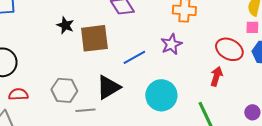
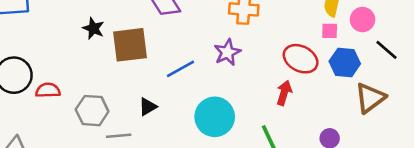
black triangle: (108, 87) -> (148, 107), size x0.6
red semicircle: (18, 94) -> (48, 90), moved

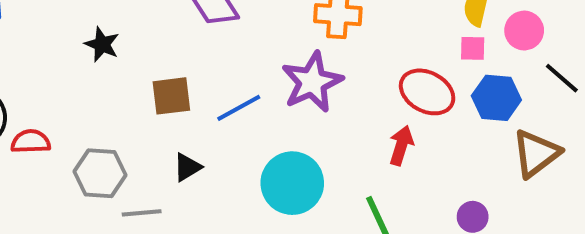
brown square: (130, 45) -> (171, 96), moved, size x0.7
purple star: (227, 52) -> (312, 82), size x1.4

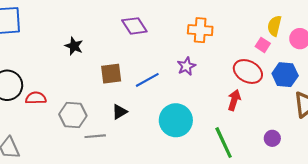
pink square: (473, 48) -> (263, 45), moved, turned 32
purple star: (312, 82) -> (186, 66), size x0.6

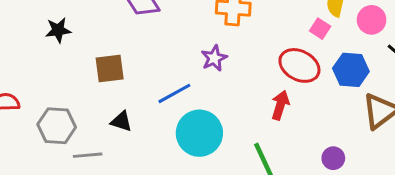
black star: (74, 46) -> (58, 30), turned -30
blue line: (147, 80) -> (174, 93), moved
black triangle: (120, 112) -> (121, 121), turned 49

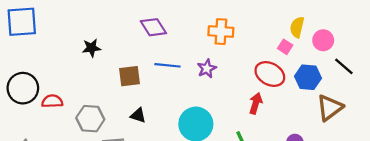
blue line: (174, 93) -> (168, 65), moved, turned 35

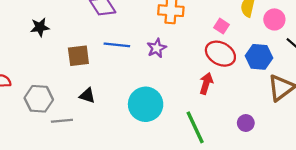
pink square: (285, 47) -> (222, 26), moved

